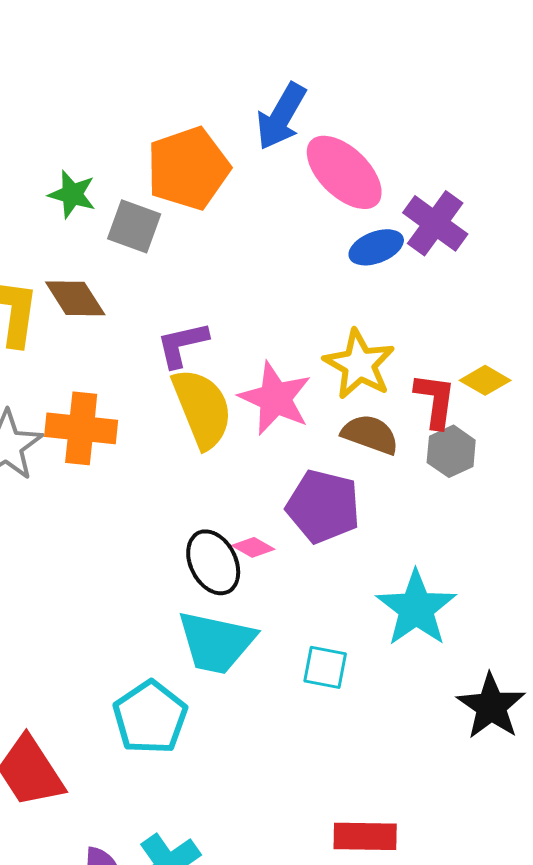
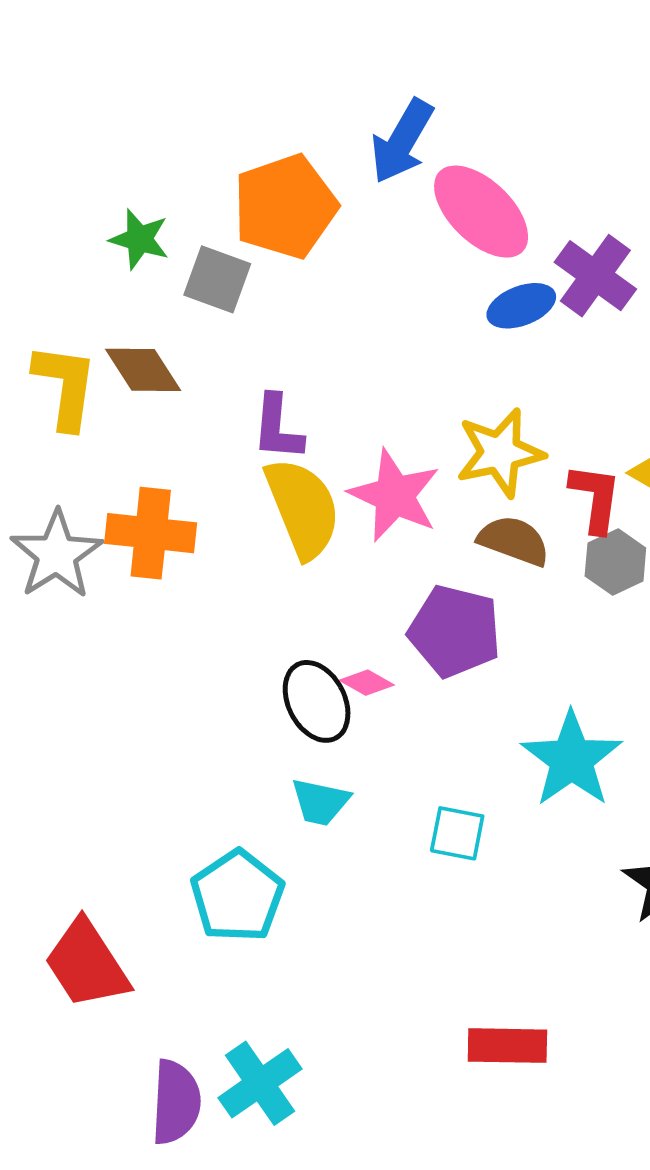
purple L-shape: (182, 344) -> (278, 428), turned -72
yellow star: (359, 364) -> (500, 453), turned 30
cyan trapezoid: (216, 642) -> (320, 802), size x0.6

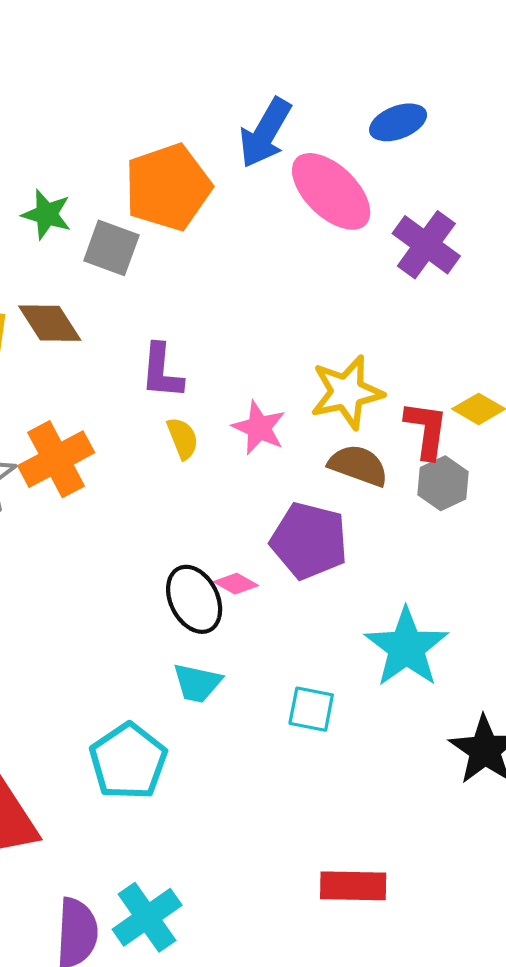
blue ellipse: (521, 306) -> (398, 122), moved
pink star: (394, 495) -> (259, 428), size x0.7
yellow semicircle: (303, 508) -> (183, 438), size x0.5
orange cross: (151, 533) -> (56, 459), turned -34

